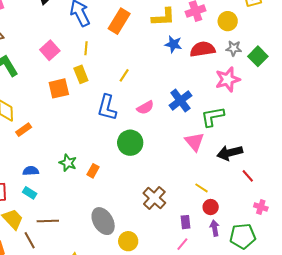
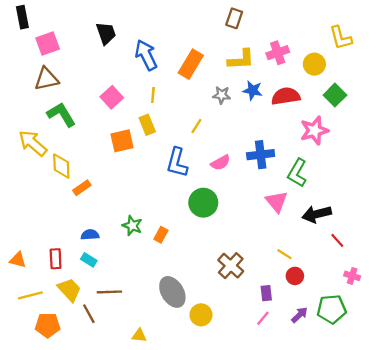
gray star: (234, 48) -> (222, 95), moved
green square: (258, 56) -> (335, 95), moved
blue cross: (180, 100) -> (261, 155), turned 30
green L-shape: (213, 117) -> (297, 173), turned -50
purple arrow: (215, 228) -> (299, 315), moved, turned 56

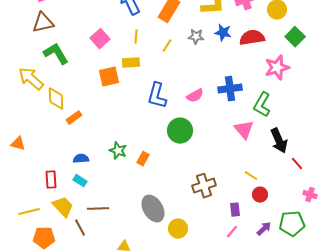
yellow rectangle: (147, 125) -> (131, 63), turned -72
yellow line: (196, 126) -> (167, 46), moved
black arrow: (317, 214) -> (279, 141), turned -100
orange triangle: (18, 260) -> (18, 144), moved
brown cross: (231, 266) -> (204, 186), turned 30

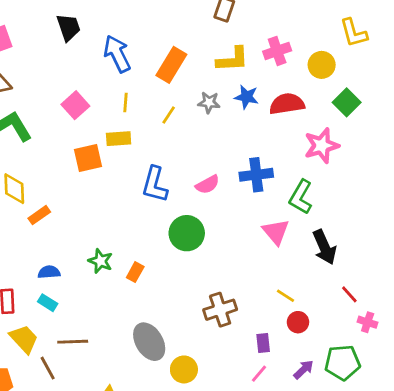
red line: (297, 164) -> (349, 294), moved

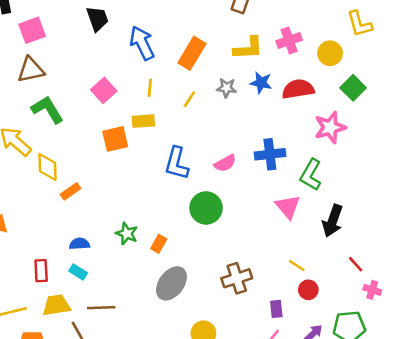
black arrow: (324, 247) -> (333, 221), turned 44
yellow trapezoid: (24, 339) -> (56, 305), turned -56
gray ellipse: (149, 342) -> (171, 283), moved, turned 68

